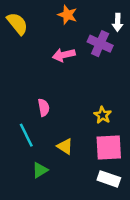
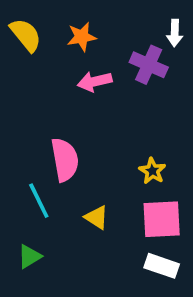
orange star: (68, 15) -> (82, 37), moved, turned -30
pink semicircle: (44, 108) -> (65, 160), size x1.6
green triangle: (40, 170) -> (29, 256), moved

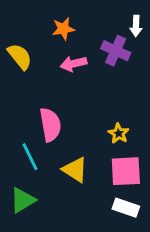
yellow semicircle: (26, 35) -> (20, 56), moved
yellow triangle: (96, 217) -> (75, 170), size x1.4
green triangle: (29, 256) -> (23, 200), size x1.4

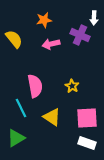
yellow star: (119, 133) -> (72, 86), moved

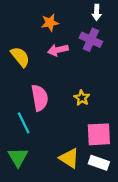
white arrow: (94, 18) -> (97, 12), moved
yellow semicircle: (14, 39) -> (20, 57), moved
yellow triangle: (52, 117) -> (69, 158), moved
green triangle: (16, 138) -> (18, 157), turned -30

